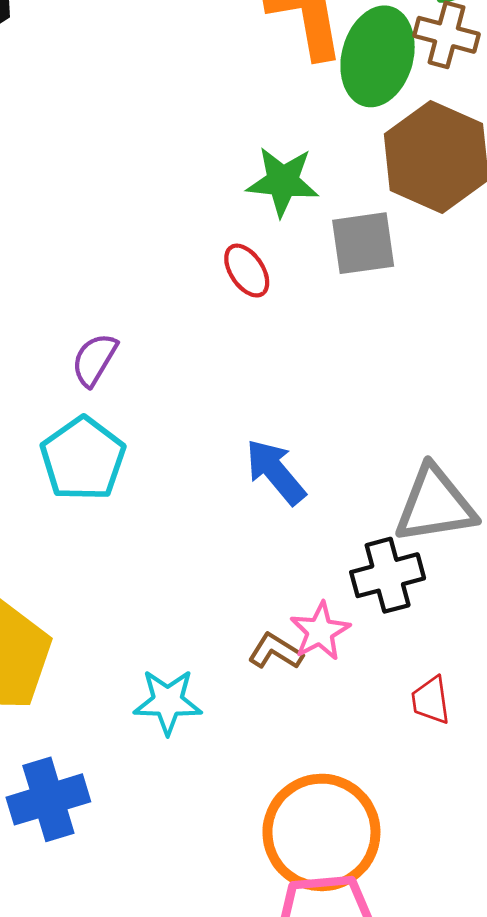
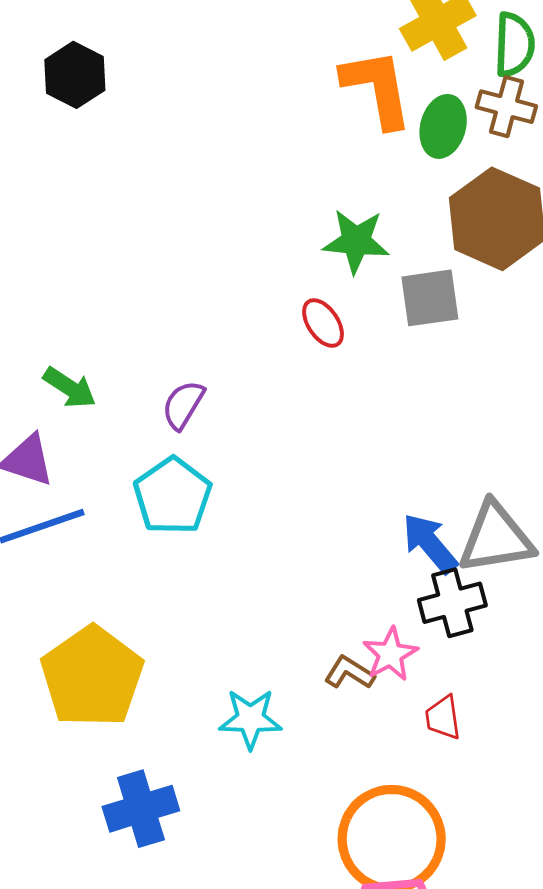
green ellipse: (378, 56) -> (443, 126), size x0.7
blue arrow: (275, 472) -> (430, 543), moved
red trapezoid: (431, 700) -> (443, 718), moved

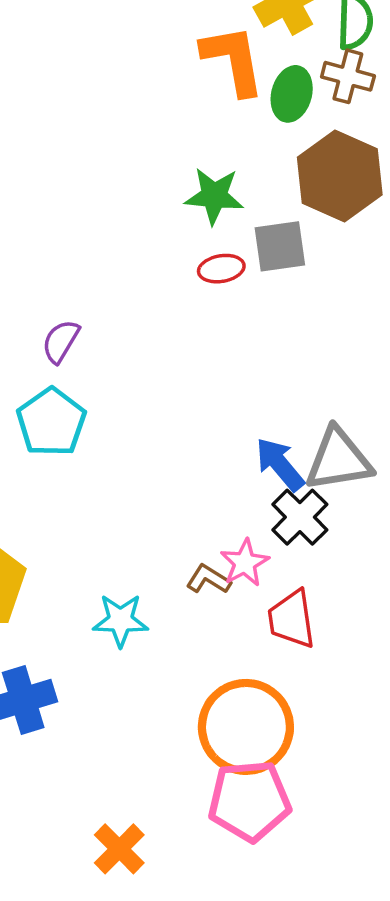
red ellipse: (323, 323) -> (221, 269), moved, turned -66
black cross: (452, 603) -> (300, 517), turned -30
red trapezoid: (443, 718) -> (292, 619), size x1.5

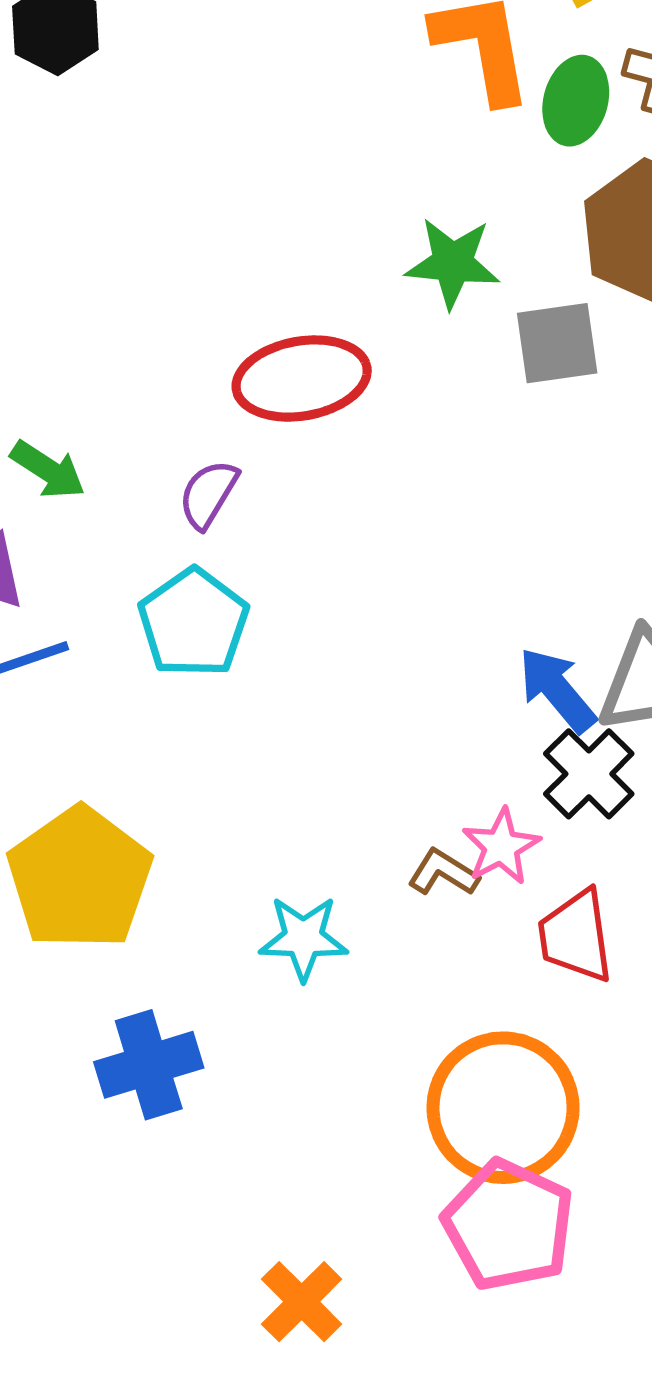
red ellipse: (221, 269) -> (302, 379), moved, size x1.8
pink pentagon: (249, 801) -> (509, 1225), turned 30

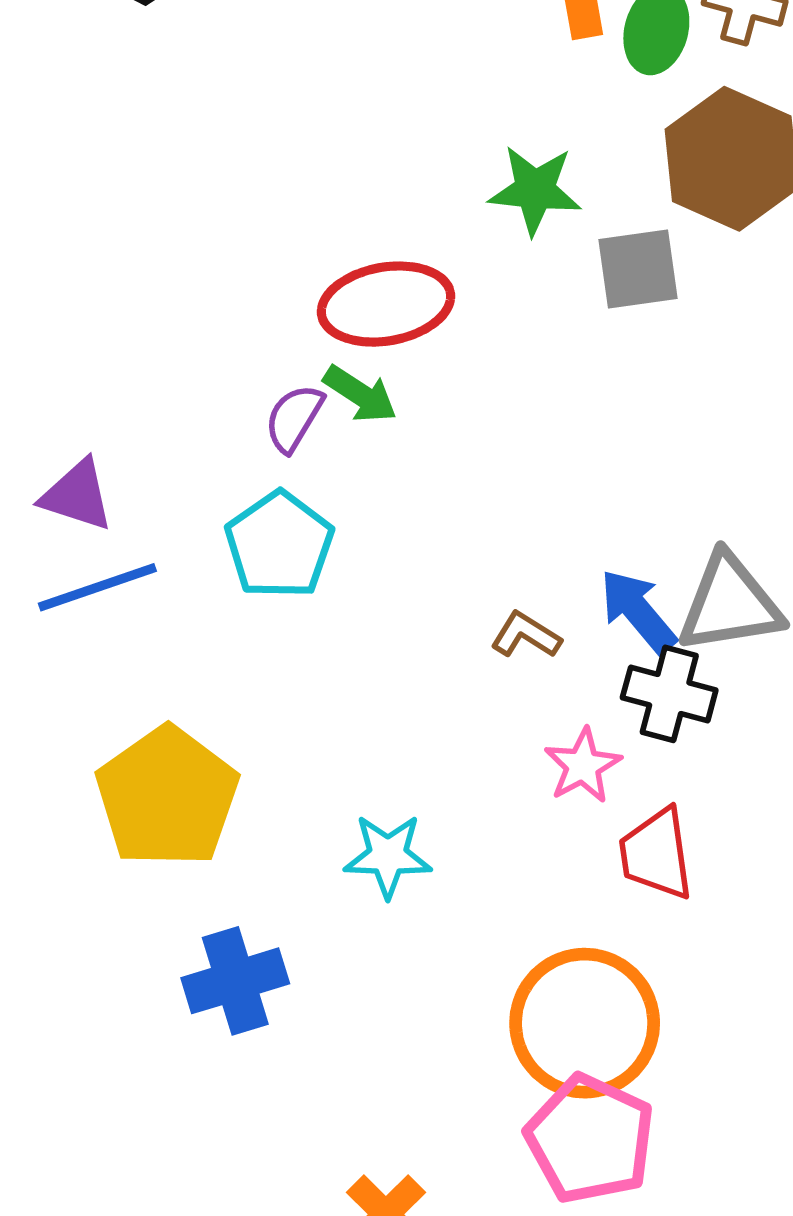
green arrow: (48, 470) -> (360, 394), moved
black cross: (589, 774) -> (669, 694), turned -30
brown L-shape: (443, 873) -> (526, 635), moved

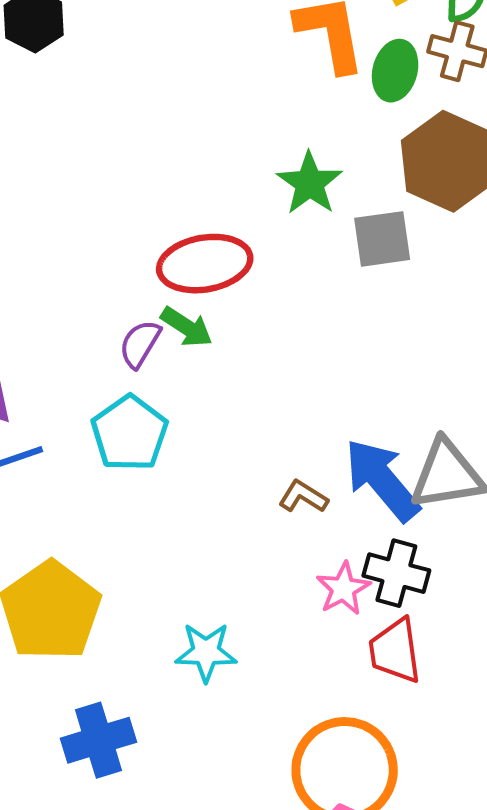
green star: (535, 190) -> (310, 183), turned 30
blue arrow: (638, 611) -> (382, 480), size x1.4
black cross: (669, 694) -> (396, 573), moved

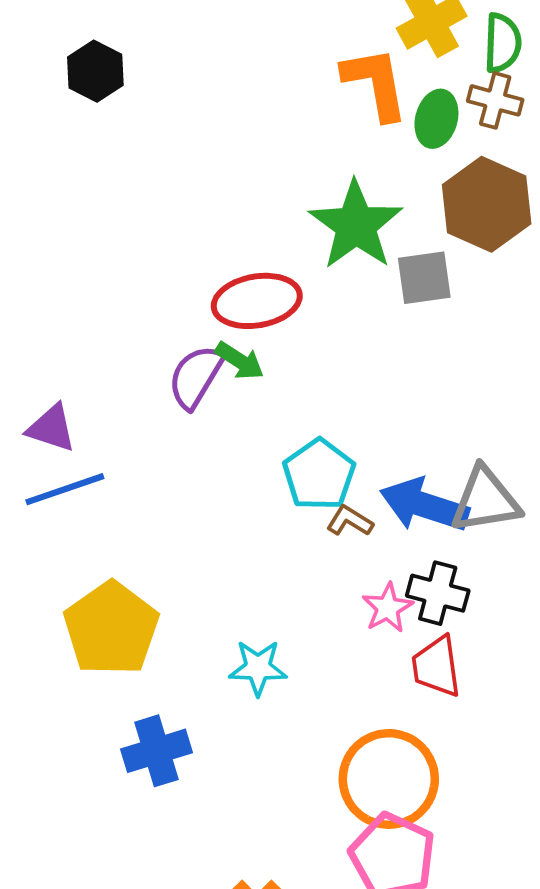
green star: (310, 183) -> (356, 225), size x1.5
purple semicircle: (140, 344) -> (196, 377), size x1.4
cyan pentagon: (130, 433) -> (319, 475), moved
blue arrow: (382, 480) -> (424, 505), turned -32

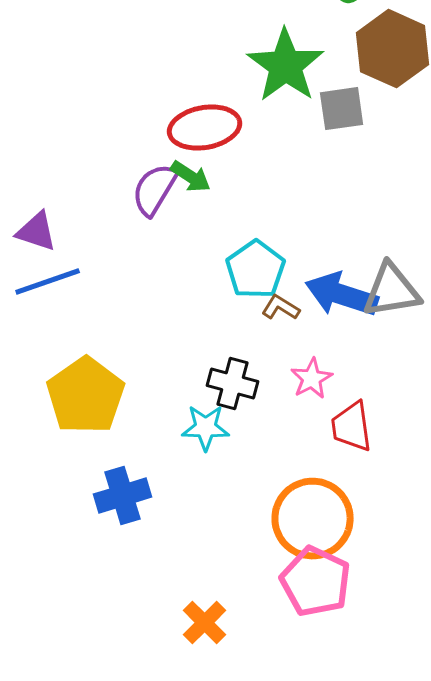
black cross: (438, 593) -> (233, 384), moved

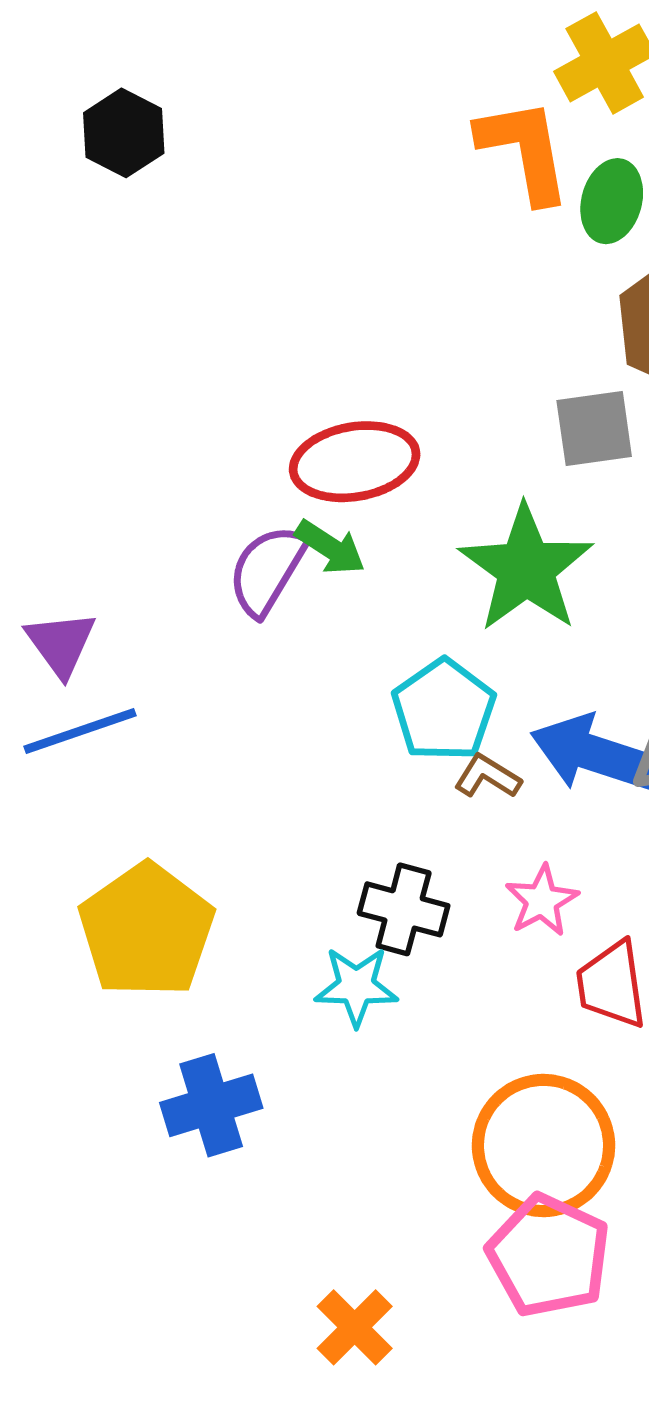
green star: (286, 66) -> (526, 568), moved
purple triangle: (37, 232) -> (61, 644), turned 36

